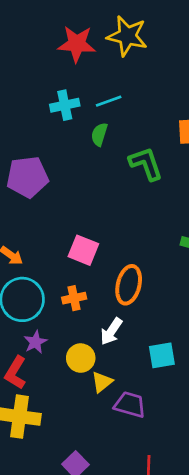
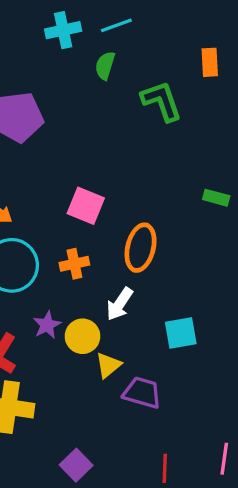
purple star: (35, 342) -> (47, 325), moved

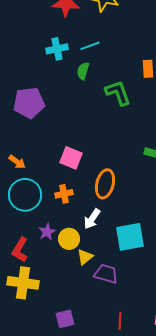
cyan square: (181, 333) -> (130, 237), size x1.4
purple square: (76, 465) -> (65, 319), turned 30

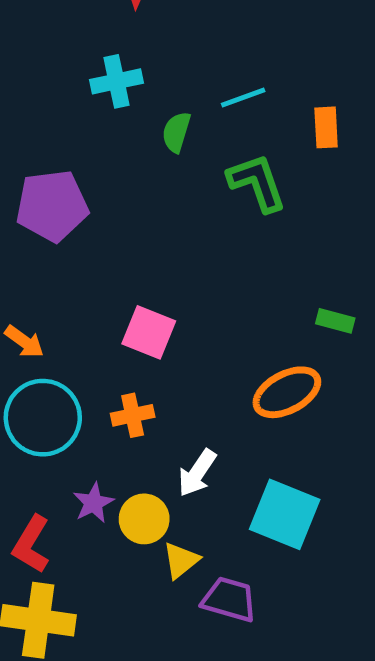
cyan line: (90, 46) -> (243, 97), moved
orange ellipse: (105, 184) -> (287, 392), moved, turned 48
cyan square: (130, 237) -> (285, 514), turned 32

